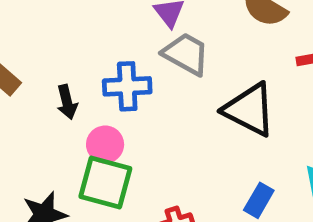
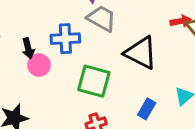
pink circle: (105, 145) -> (39, 65), moved
green square: (105, 183) -> (94, 81), moved

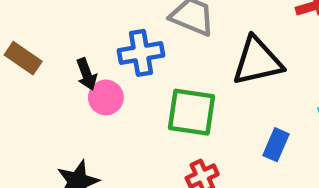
black triangle: (141, 53) -> (257, 61), turned -33

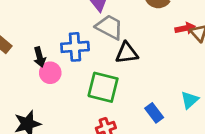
black triangle: (257, 61) -> (127, 53), moved, size x0.7
blue rectangle: (276, 145) -> (154, 113), turned -66

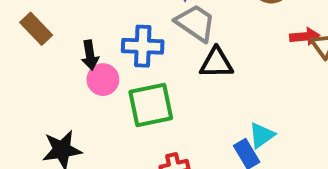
green square: (103, 87) -> (151, 105), moved, turned -32
cyan triangle: (190, 100) -> (262, 135), moved

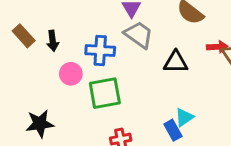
black arrow: (90, 55) -> (53, 41), moved
black triangle: (216, 63) -> (176, 62), moved

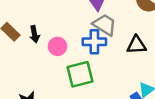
blue cross: (100, 51) -> (94, 42), moved
pink circle: (71, 74) -> (57, 46), moved

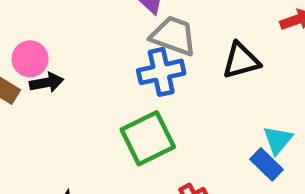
black arrow: (35, 34) -> (47, 82), turned -77
pink circle: (57, 46) -> (30, 59), moved

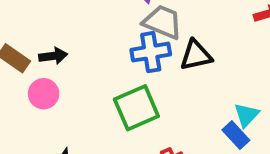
pink circle: (30, 59) -> (44, 94), moved
black triangle: (241, 61) -> (196, 55), moved

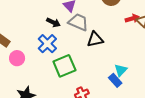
blue cross: (151, 52) -> (47, 44), moved, turned -36
black arrow: (53, 56) -> (53, 22), moved, turned 32

